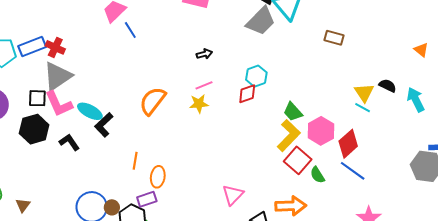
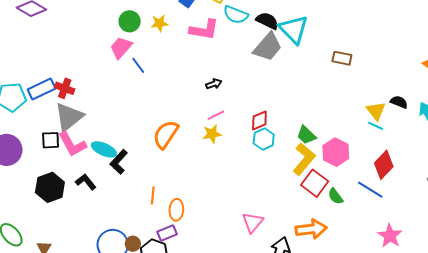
cyan hexagon: (256, 76) -> (264, 139), moved
black hexagon: (34, 129) -> (50, 187), moved
red diamond: (348, 144) -> (384, 165), moved

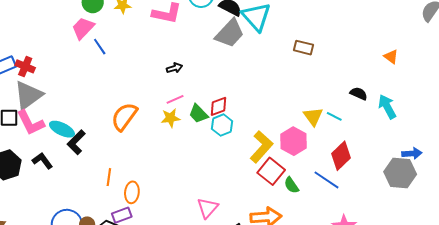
yellow triangle: (376, 111) -> (313, 117), moved
green trapezoid: (306, 135) -> (198, 114), moved

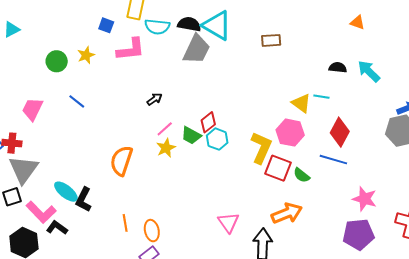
pink trapezoid: (83, 28) -> (32, 109), moved
pink L-shape: (31, 123) -> (41, 212), moved
cyan ellipse: (62, 129) -> (66, 192), turned 30

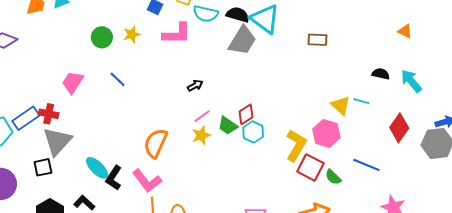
red diamond: (340, 132) -> (399, 128), moved
pink L-shape: (41, 212) -> (147, 181), moved

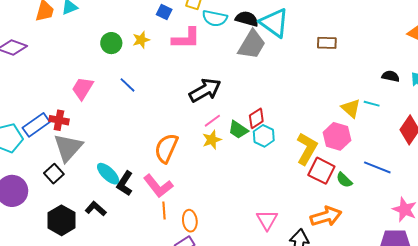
black arrow: (195, 86) -> (205, 90), size x2.0
black square: (43, 167) -> (54, 174), turned -30

